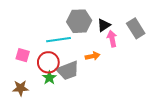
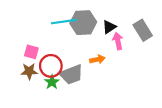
cyan line: (59, 40) -> (64, 22), moved
pink square: (23, 55) -> (31, 52), moved
brown star: (21, 88) -> (29, 71), moved

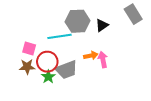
cyan line: (64, 22) -> (59, 36), moved
gray rectangle: (143, 30) -> (133, 14), moved
pink arrow: (118, 41) -> (103, 60), moved

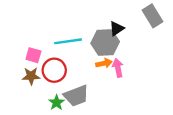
gray hexagon: (78, 21) -> (105, 42), moved
gray trapezoid: (66, 70) -> (76, 96), moved
green star: (48, 77) -> (57, 103), moved

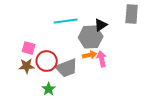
gray rectangle: (152, 16) -> (132, 14), turned 36
cyan line: (68, 41) -> (66, 21), moved
gray trapezoid: (76, 96) -> (67, 68), moved

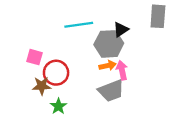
brown star: (27, 66) -> (42, 86), moved
gray trapezoid: (67, 68) -> (111, 91), moved

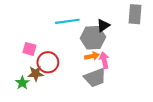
green star: (58, 106) -> (22, 83), moved

